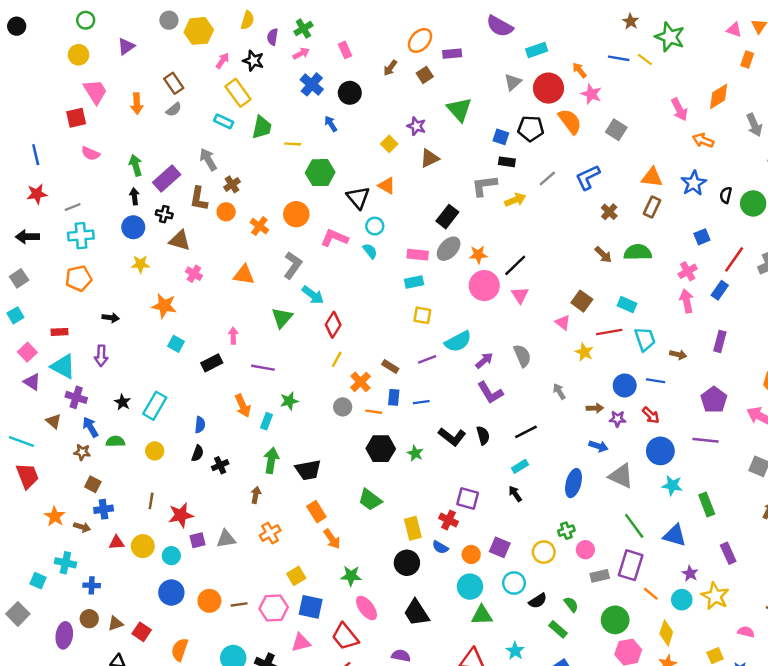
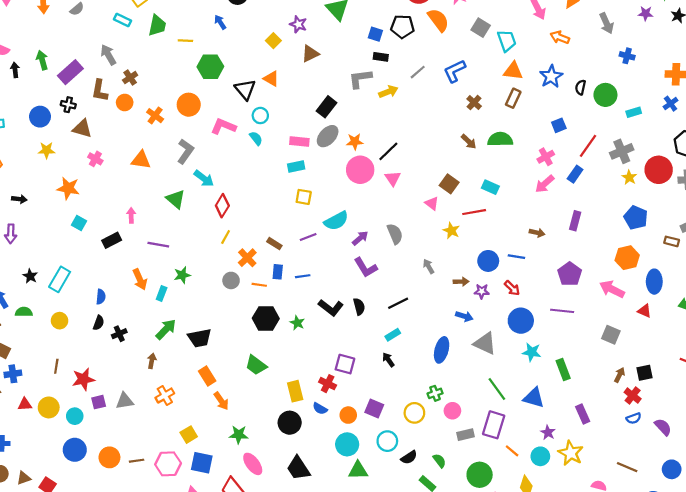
black arrow: (134, 196) -> (15, 70), moved
pink arrow: (687, 301) -> (545, 184), turned -120
green triangle: (282, 318) -> (176, 199), turned -30
cyan trapezoid: (645, 339) -> (507, 41), moved
green arrow: (271, 460) -> (166, 329), turned 35

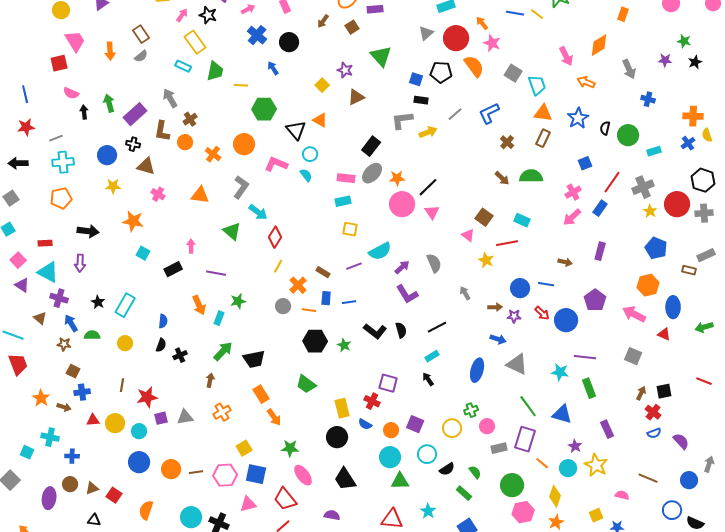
black arrow: (19, 199) -> (88, 231), size x1.5
purple line: (562, 311) -> (585, 357), moved
blue circle: (521, 321) -> (566, 320), moved

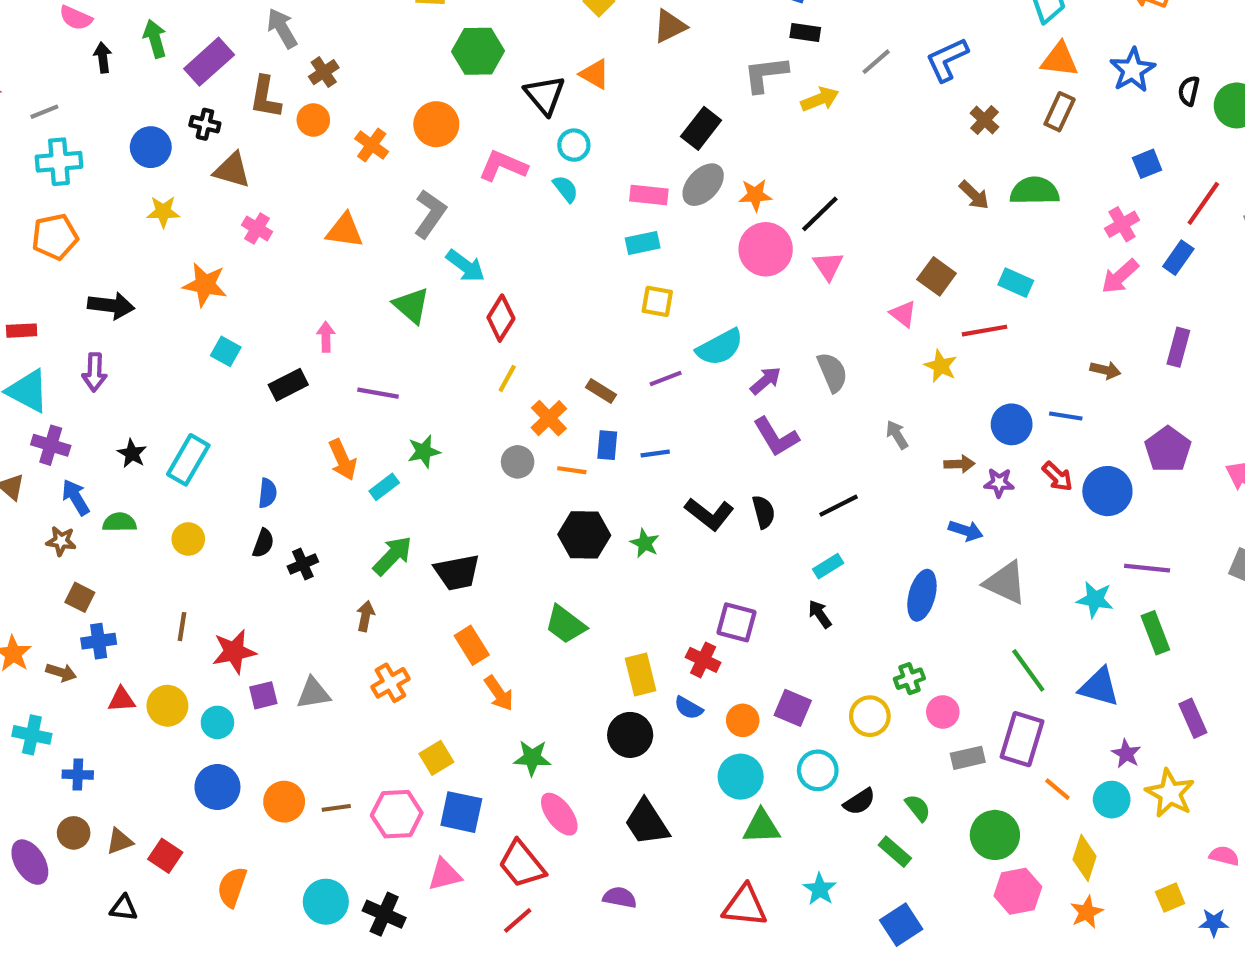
cyan rectangle: (219, 318) -> (384, 487), turned 32
purple ellipse: (49, 498) -> (30, 862), turned -40

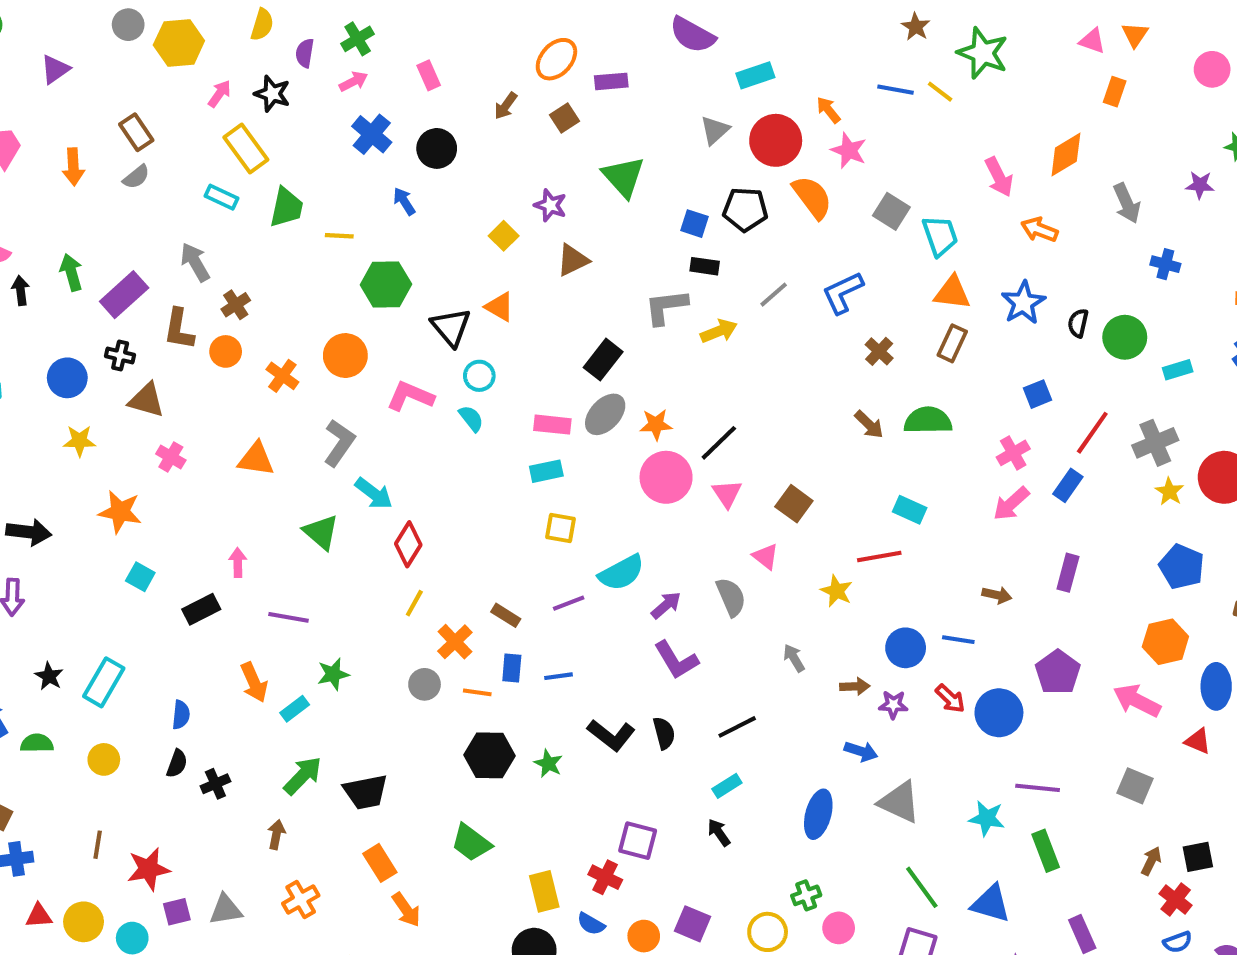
brown square: (937, 276) -> (794, 504), moved
pink triangle: (903, 314) -> (766, 556), moved

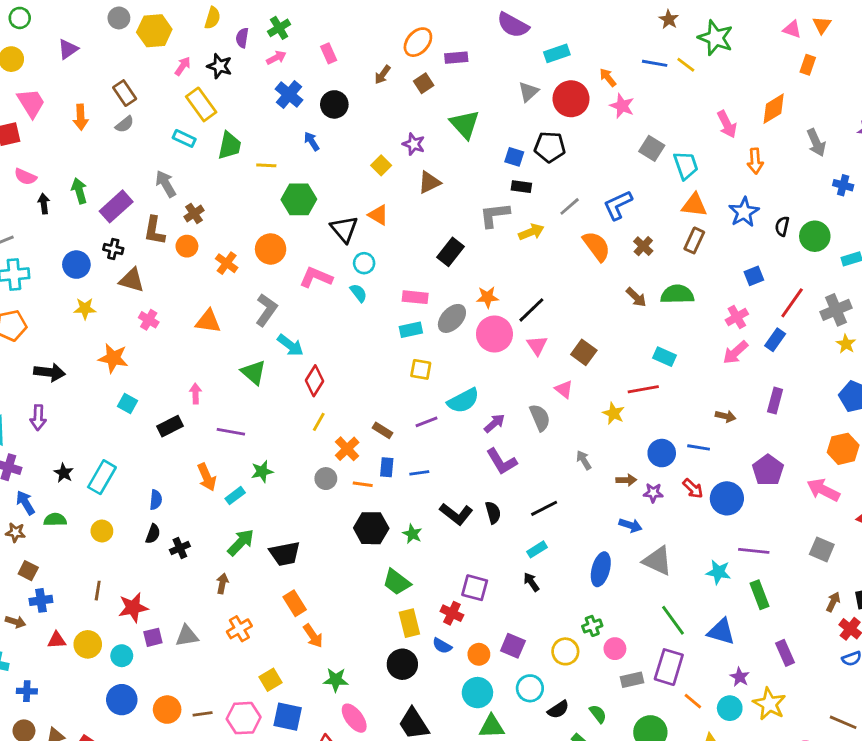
orange semicircle: (812, 197) -> (597, 246), moved
orange arrow: (1040, 230) -> (755, 161), turned -115
gray ellipse: (605, 414) -> (452, 318), moved
green trapezoid: (471, 843) -> (397, 582), moved

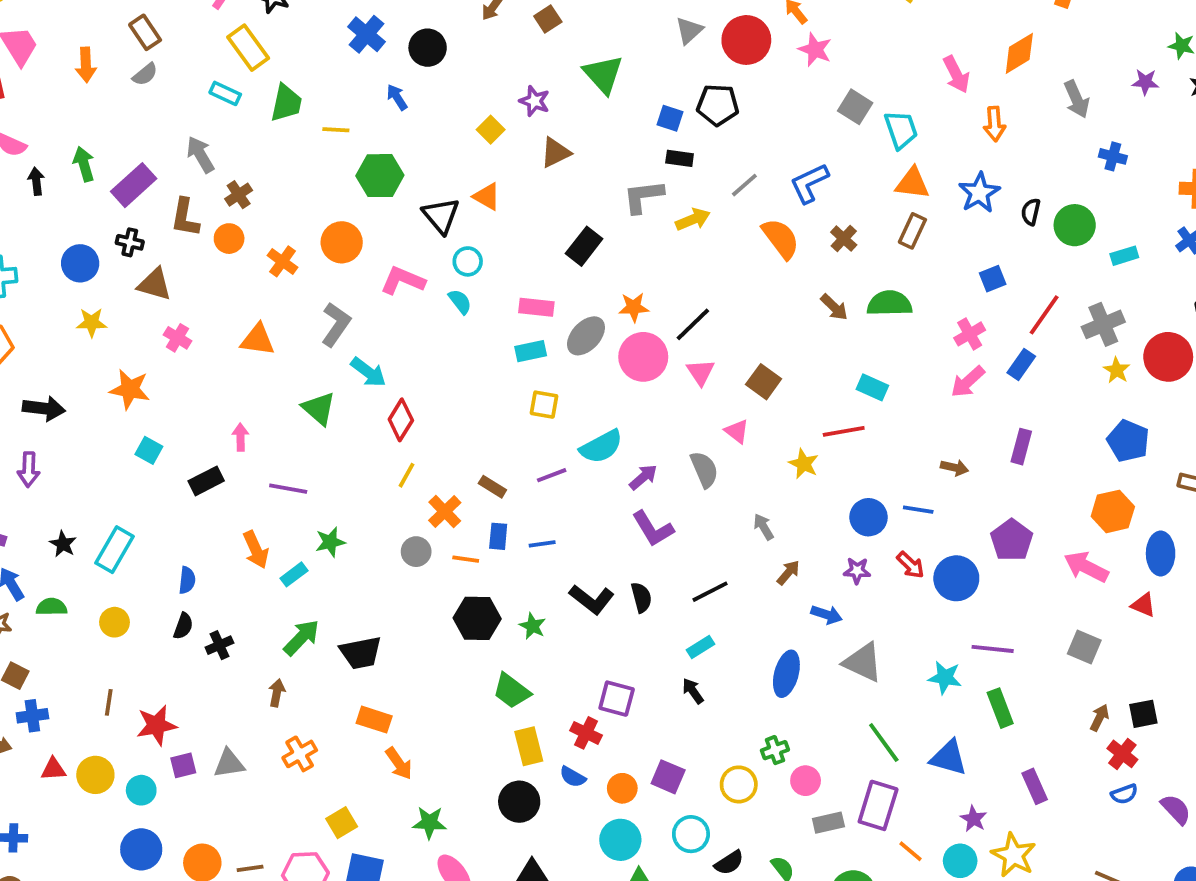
brown arrow: (626, 480) -> (788, 573), moved, turned -48
orange rectangle: (295, 603) -> (374, 720), turned -40

